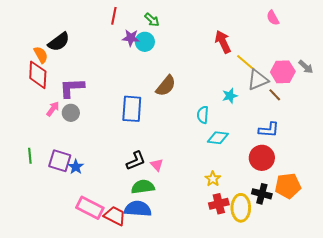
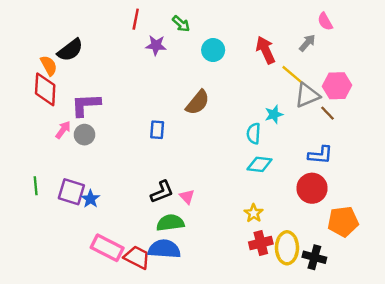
cyan circle: (145, 42) -> (213, 50), moved
gray arrow: (306, 67) -> (307, 43), moved, turned -91
blue rectangle: (132, 109) -> (157, 130), size x0.6
cyan semicircle: (203, 115) -> (254, 133), moved
black cross: (262, 194) -> (314, 257), moved

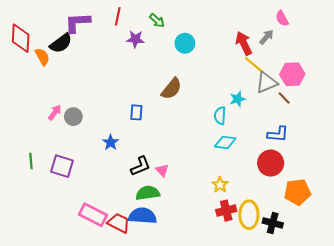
red arrow: (266, 50) -> (244, 43), moved
red diamond: (45, 89) -> (21, 38), moved
purple L-shape: (86, 105) -> (77, 23), moved
blue star: (90, 199) -> (111, 142), moved

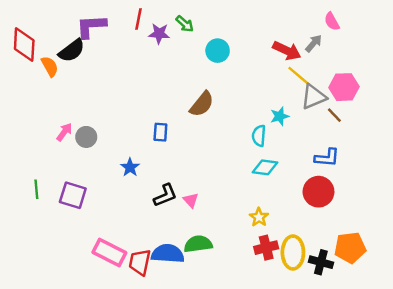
purple star: (135, 39) -> (159, 34), moved
red arrow: (244, 43) -> (287, 51), turned 140
orange pentagon: (297, 192) -> (350, 248), moved
green semicircle: (148, 193) -> (198, 244), moved
red trapezoid: (119, 223) -> (140, 262), turned -105

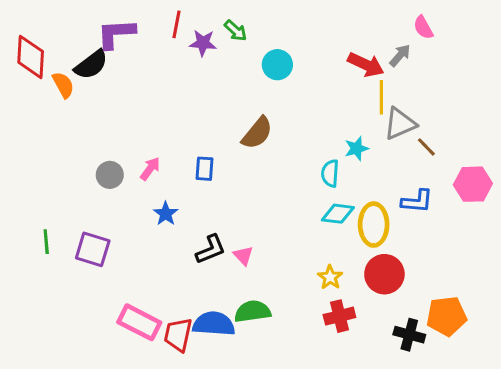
yellow line: (299, 76) -> (381, 97), turned 50
pink hexagon: (344, 87) -> (473, 184), moved
pink arrow: (64, 132) -> (150, 169), moved
red circle: (318, 192) -> (384, 274), moved
yellow ellipse: (293, 252) -> (374, 225), moved

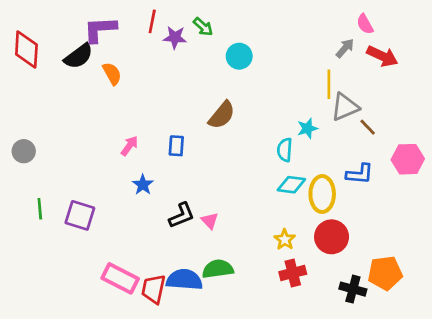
red arrow: (366, 65) -> (382, 56), moved
orange semicircle: (63, 85) -> (112, 74), moved
gray circle: (110, 175) -> (24, 151), moved

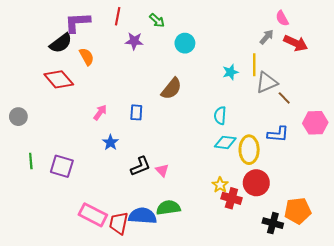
purple star: (175, 37) -> (134, 41), moved
red diamond: (26, 49) -> (59, 79), moved, turned -44
cyan star: (307, 128) -> (230, 72), moved
red cross: (293, 273) -> (231, 198), moved, turned 30

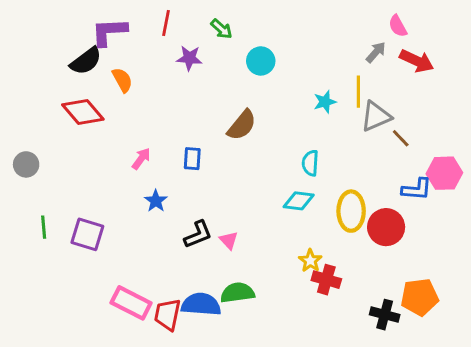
blue L-shape: (278, 134) -> (417, 189), moved
cyan diamond: (225, 142) -> (299, 201), moved
red circle: (256, 183) -> (386, 227), moved

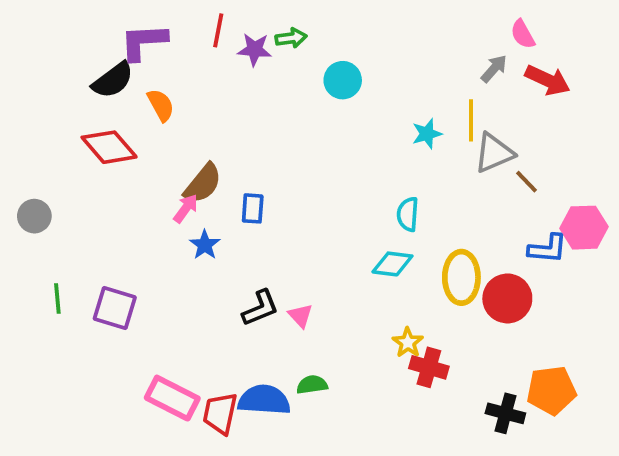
green arrow: (221, 29) -> (291, 38), turned -50
purple star: (189, 58) -> (255, 50), moved
brown semicircle: (242, 125) -> (203, 184), moved
blue star: (156, 201) -> (205, 245), moved
green semicircle: (237, 293) -> (312, 385), size x0.7

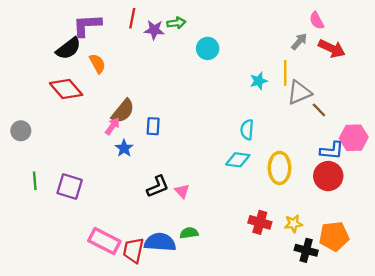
red circle: (507, 298) -> (328, 176), moved
yellow star: (408, 342) -> (293, 224), moved, turned 30

